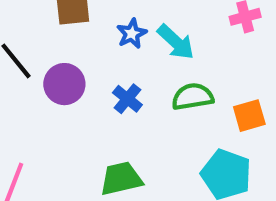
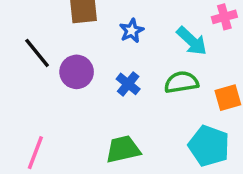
cyan arrow: (176, 42) -> (192, 41), moved

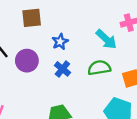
blue star: (132, 31) -> (60, 42), moved

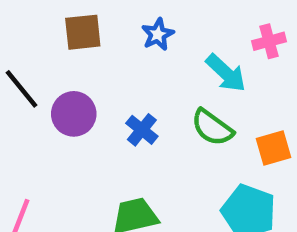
blue star: (60, 42) -> (158, 34), moved
green semicircle: (99, 68) -> (212, 128), turned -135

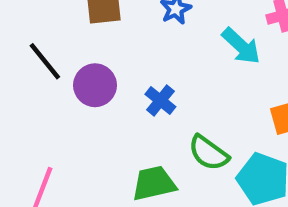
green semicircle: (212, 128) -> (208, 153), moved

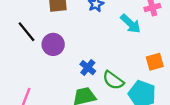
blue cross: (160, 100) -> (88, 68), moved

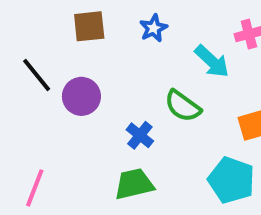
green semicircle: (113, 80) -> (183, 106), moved

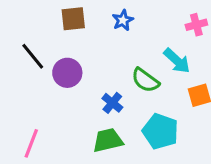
cyan arrow: (212, 61) -> (177, 61), moved
cyan pentagon: (231, 180) -> (160, 131), moved

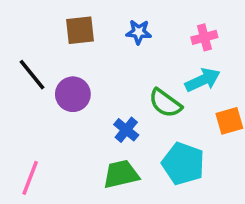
blue star: (123, 20) -> (139, 32), turned 30
pink cross: (196, 25) -> (204, 37), moved
cyan arrow: (177, 61) -> (203, 80), turned -68

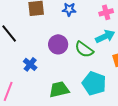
purple circle: (73, 94) -> (58, 44), moved
blue cross: (126, 130) -> (30, 64), moved

